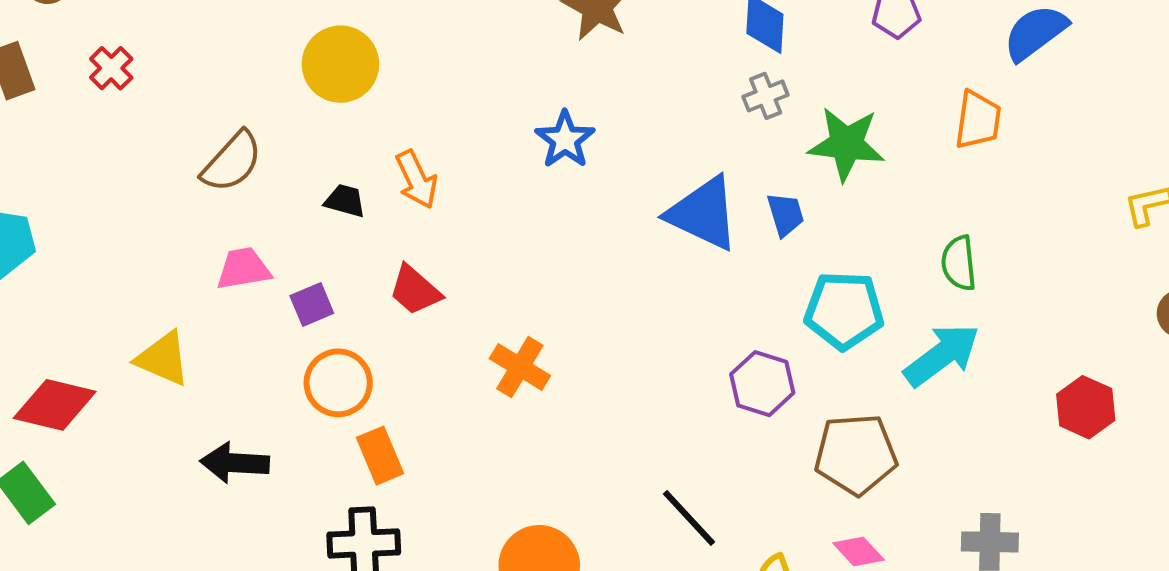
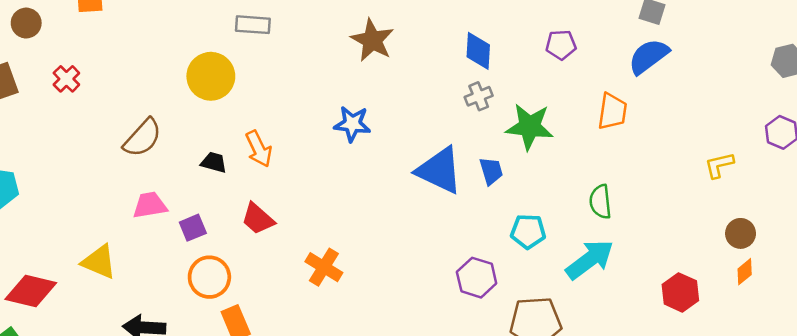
blue star: (565, 140) -> (352, 124), turned -30
cyan pentagon: (844, 310) -> (528, 231), size x0.7

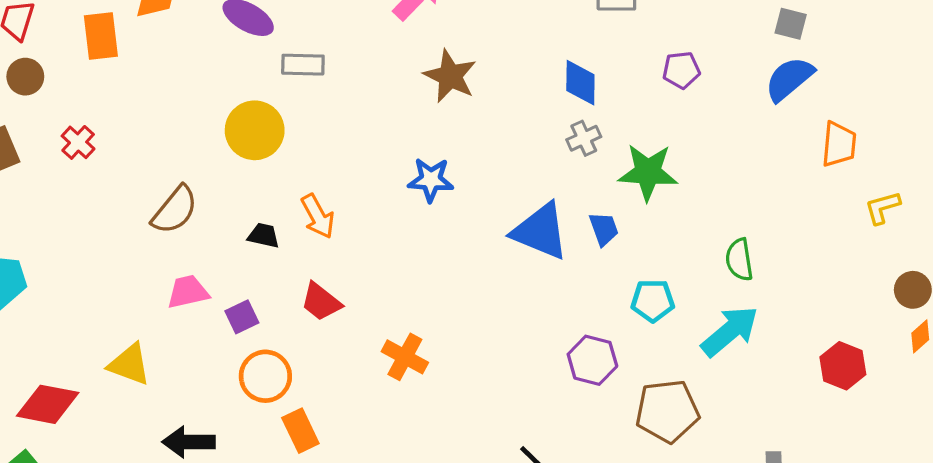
orange trapezoid: (612, 111) -> (839, 144), moved

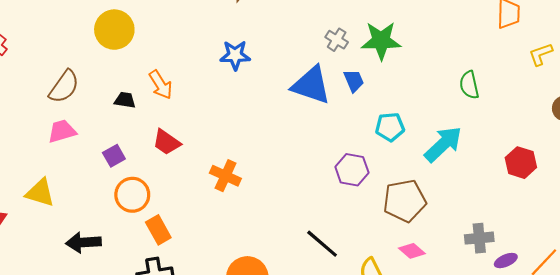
gray cross: (584, 138) -> (337, 40), moved, turned -30
green semicircle: (739, 260) -> (469, 85), moved
pink trapezoid: (188, 292) -> (62, 131), moved

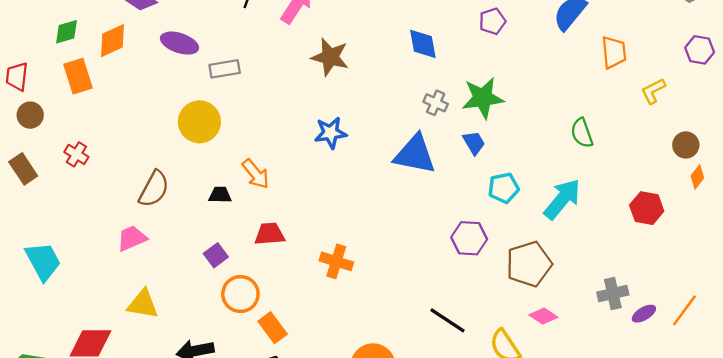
blue trapezoid: (354, 81) -> (474, 143), moved
pink trapezoid: (62, 131) -> (132, 238), moved
red trapezoid: (167, 142) -> (270, 234), turned 148

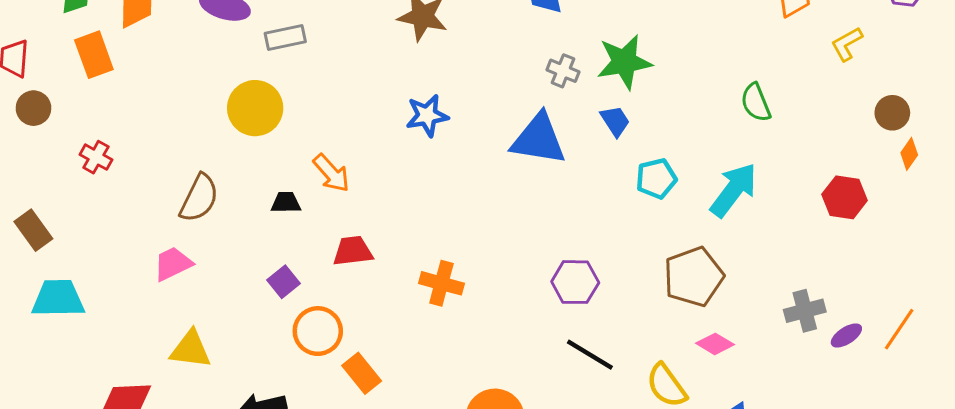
brown rectangle: (23, 169) -> (33, 230), moved
purple hexagon: (469, 238) -> (575, 282), moved
cyan trapezoid: (43, 261) -> (58, 299), turned -60

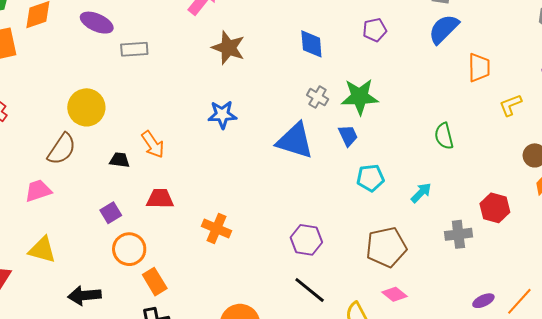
yellow circle: (255, 108) -> (86, 107), moved
cyan arrow: (734, 190) -> (421, 193), size x0.6
gray cross: (805, 311) -> (458, 234), moved

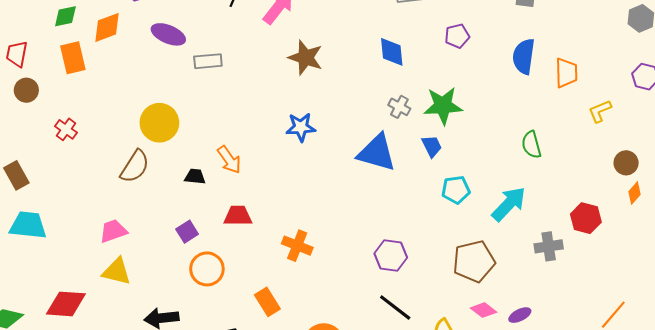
blue semicircle: (444, 29) -> (524, 56), moved, turned -36
pink trapezoid: (38, 191) -> (113, 231), moved
cyan arrow: (421, 193) -> (509, 204), size x1.6
orange rectangle: (155, 282) -> (267, 302), moved
purple ellipse: (483, 301) -> (520, 315), moved

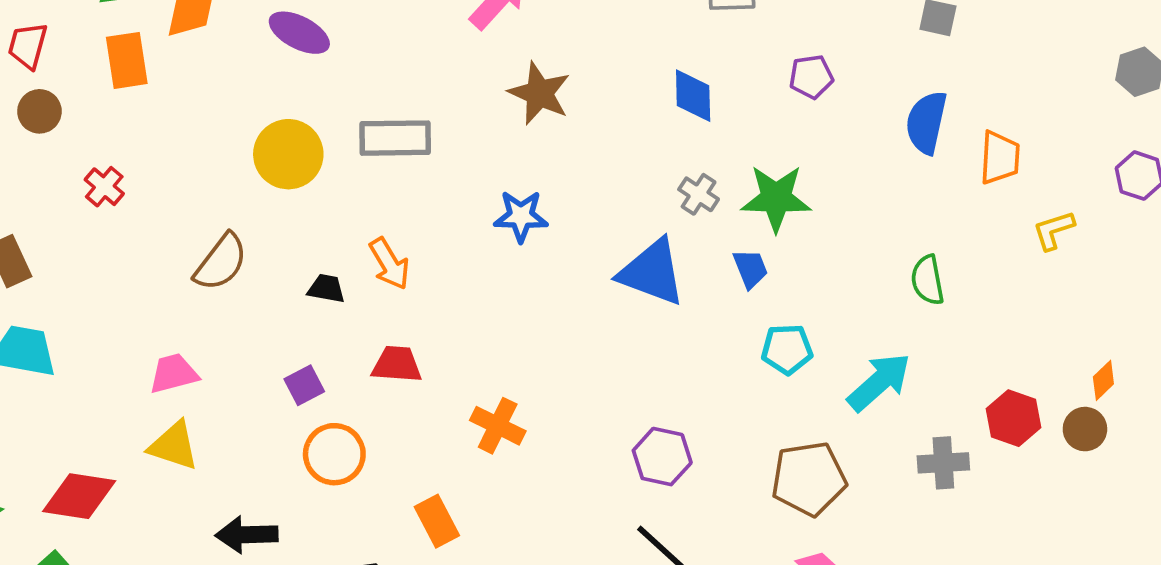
gray rectangle: (208, 61) -> (395, 138), moved, size x1.4
yellow circle: (159, 123) -> (288, 154), moved
brown circle: (626, 163) -> (1085, 429), moved

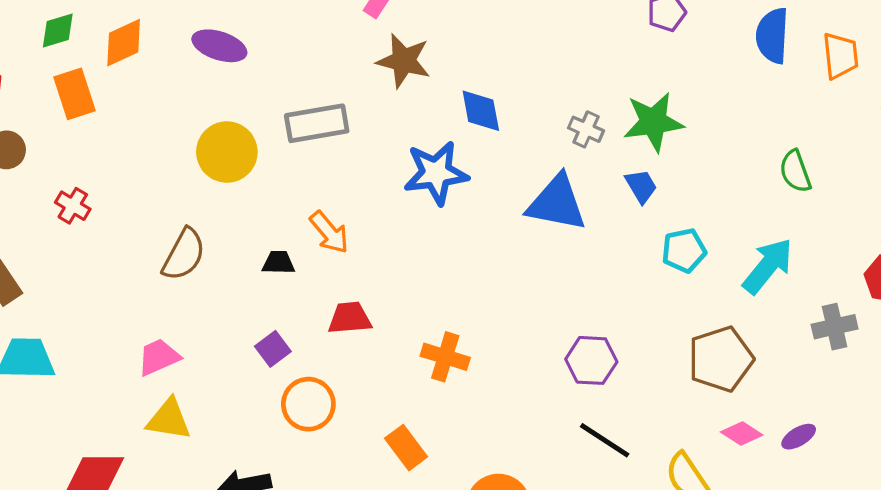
brown star: (539, 93) -> (404, 61), moved
blue diamond: (693, 96) -> (481, 111), moved
blue star: (521, 216) -> (436, 173), size x1.4

